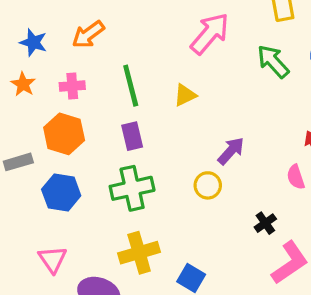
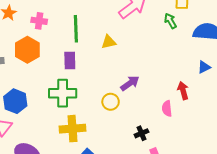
green arrow: (273, 61) -> (170, 21), moved, size x0.7
blue hexagon: (61, 193) -> (15, 101), moved
yellow cross: (139, 253) -> (72, 129), moved

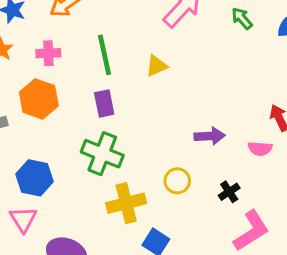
purple arrow: (130, 83) -> (210, 136), moved, turned 42
green cross: (63, 93) -> (102, 154), turned 32
yellow circle: (111, 102) -> (177, 181), moved
pink semicircle: (167, 109) -> (260, 149), turned -70

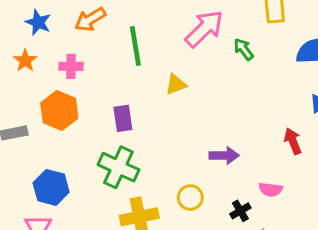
green arrow: (242, 18) -> (244, 49), moved
green line: (105, 55) -> (135, 46), moved
pink semicircle: (260, 149) -> (271, 190), moved

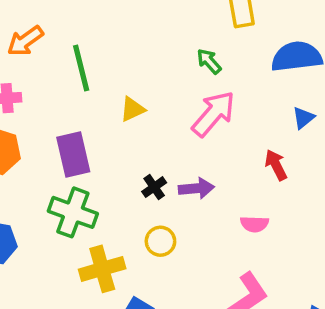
pink arrow: (204, 29) -> (214, 114), moved
purple rectangle: (123, 118) -> (73, 154), size x1.4
black cross: (240, 211) -> (154, 187), moved

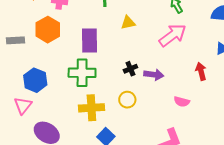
green cross: (73, 212) -> (82, 73), turned -32

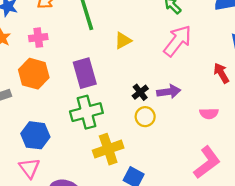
yellow circle: (127, 100) -> (145, 117), moved

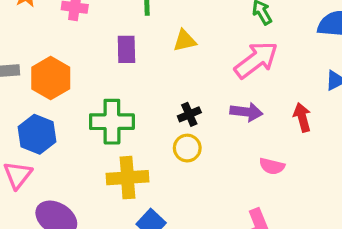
purple rectangle: (85, 73) -> (126, 49), moved, size x0.7
orange hexagon: (34, 74) -> (51, 78), moved
purple arrow: (169, 92) -> (246, 112), moved

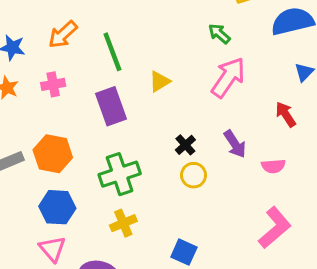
purple rectangle: (126, 49) -> (111, 106), size x1.4
purple arrow: (246, 112) -> (235, 144), moved, turned 68
yellow cross: (127, 178) -> (123, 223), moved, size x0.7

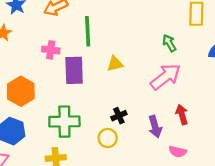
pink cross: (53, 84) -> (51, 50), moved
red arrow: (286, 114) -> (182, 114), moved
yellow circle: (194, 175) -> (108, 138), moved

